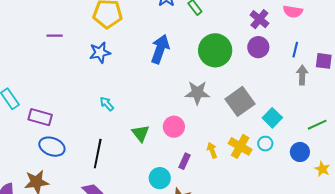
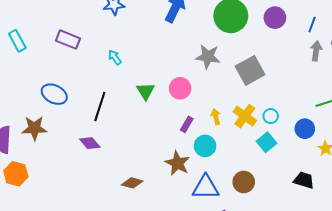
purple rectangle: (40, 117) -> (68, 40), moved
cyan square: (272, 118) -> (267, 142), moved
cyan circle: (160, 178) -> (205, 146), moved

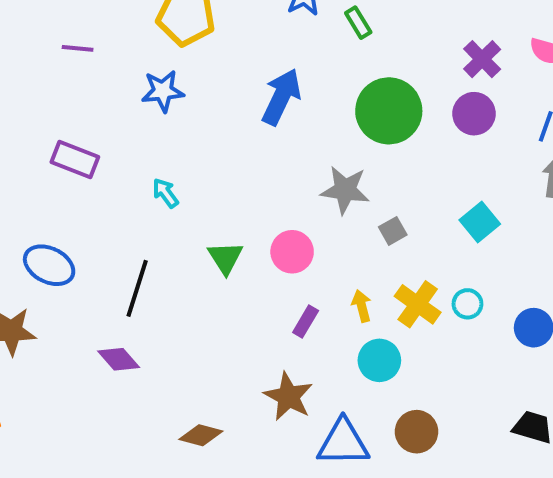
gray square: (250, 70) -> (393, 231), moved, size x0.5
cyan square: (267, 142) -> (480, 222), moved
cyan circle: (205, 146) -> (379, 360), moved

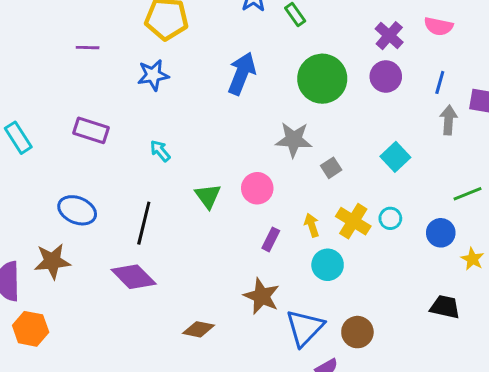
purple diamond: (119, 359) -> (134, 277), size x1.4
brown circle: (417, 432) -> (357, 332), moved
blue triangle: (343, 443) -> (305, 328), turned -42

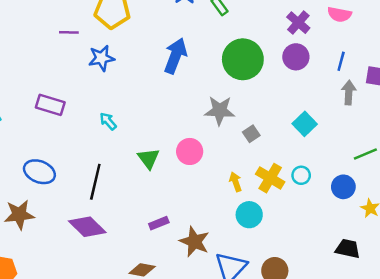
purple line: (88, 48) -> (69, 32), moved
purple rectangle: (271, 239) -> (159, 223), moved, turned 42

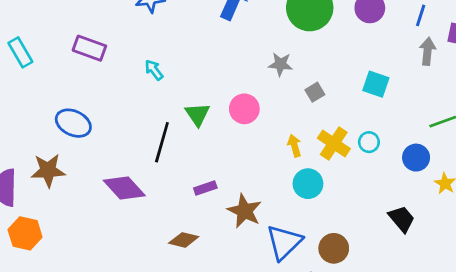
gray star: (220, 111) -> (280, 64), size x0.7
cyan square: (305, 124) -> (376, 84), turned -30
black line: (95, 182) -> (162, 142), moved
black trapezoid: (348, 249) -> (402, 219), moved, turned 35

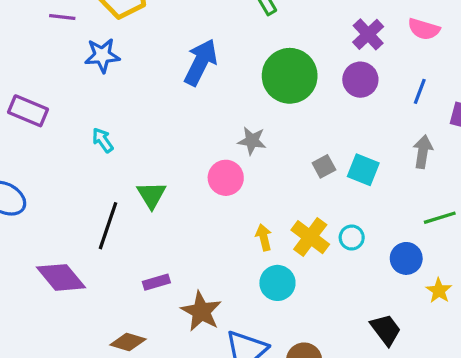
gray arrow: (428, 51) -> (423, 152), moved
gray square: (315, 92) -> (324, 166), moved
pink circle: (244, 109) -> (226, 178), moved

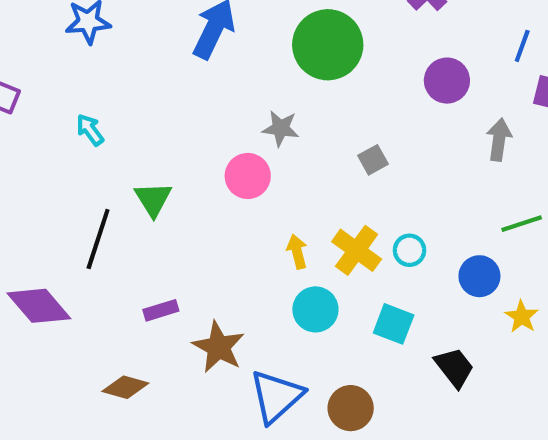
purple circle: (360, 80) -> (447, 81), moved
blue line: (420, 91) -> (522, 46), moved
cyan square: (363, 170) -> (394, 324), moved

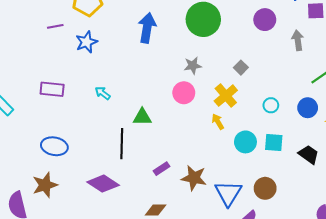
green triangle: (153, 199) -> (142, 117), turned -42
yellow cross: (357, 250) -> (226, 96), moved, turned 30
cyan circle: (315, 309) -> (245, 142), moved

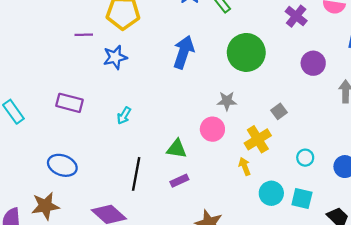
cyan arrow: (103, 93) -> (124, 116), turned -105
green triangle: (142, 117) -> (177, 149), moved
purple rectangle: (161, 169) -> (179, 181), moved

